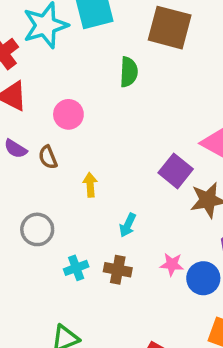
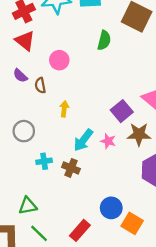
cyan arrow: (128, 225) -> (83, 140), size x1.5
pink star: (172, 264) -> (108, 141), moved
blue circle: (203, 278) -> (111, 208), moved

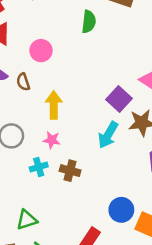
yellow arrow: (64, 109) -> (54, 105), size x1.5
cyan arrow: (83, 140) -> (108, 135), moved
pink star: (108, 141) -> (52, 140), moved

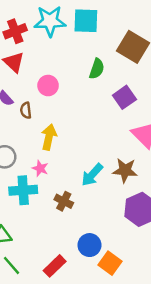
purple square: (119, 99) -> (124, 97), moved
cyan cross: (39, 167) -> (23, 190), size x1.6
brown cross: (70, 171) -> (64, 201), moved

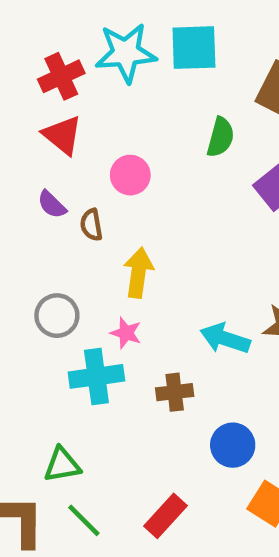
cyan arrow: (92, 175) -> (225, 338), turned 70
brown cross: (64, 201) -> (175, 392), turned -30
blue circle: (89, 245) -> (233, 445), moved

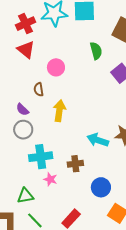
green semicircle: (221, 137) -> (96, 51), turned -30
purple semicircle: (52, 205) -> (22, 110), moved
pink star: (126, 333) -> (50, 179), moved

